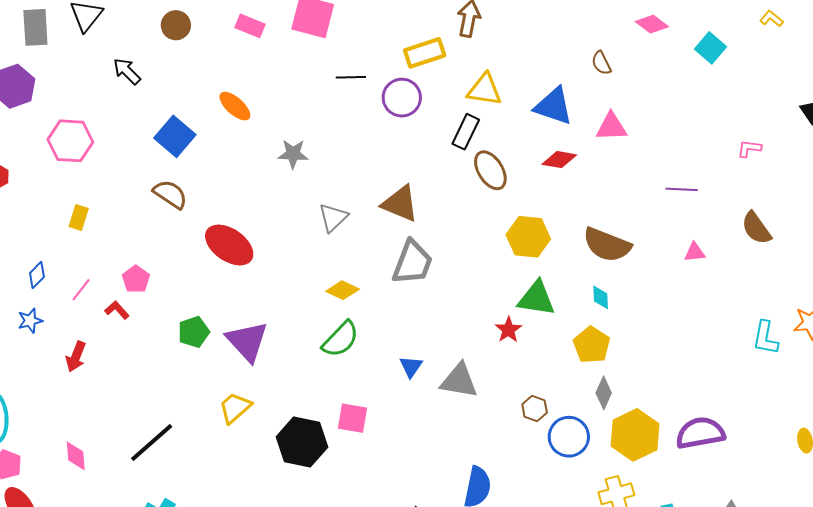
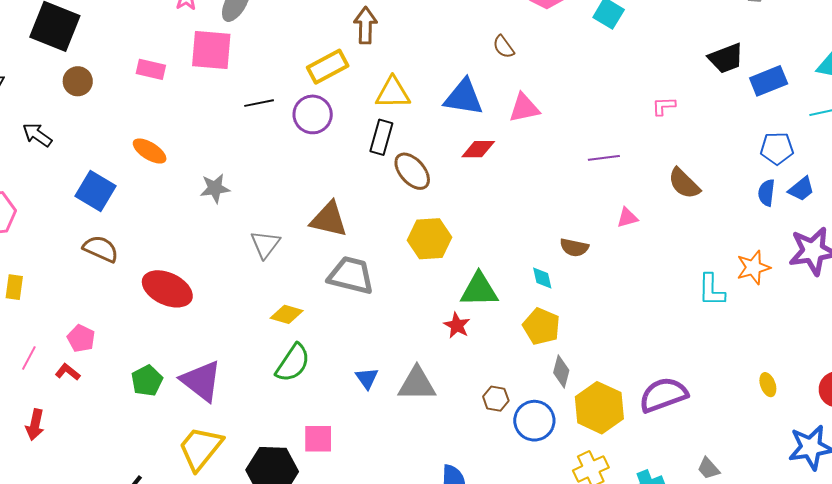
yellow hexagon: (528, 237) -> (429, 239), moved
brown semicircle: (607, 245) -> (574, 247), moved, size x0.6
gray trapezoid: (412, 263) -> (351, 275), turned -87
yellow trapezoid: (235, 408) -> (200, 448), size x1.4

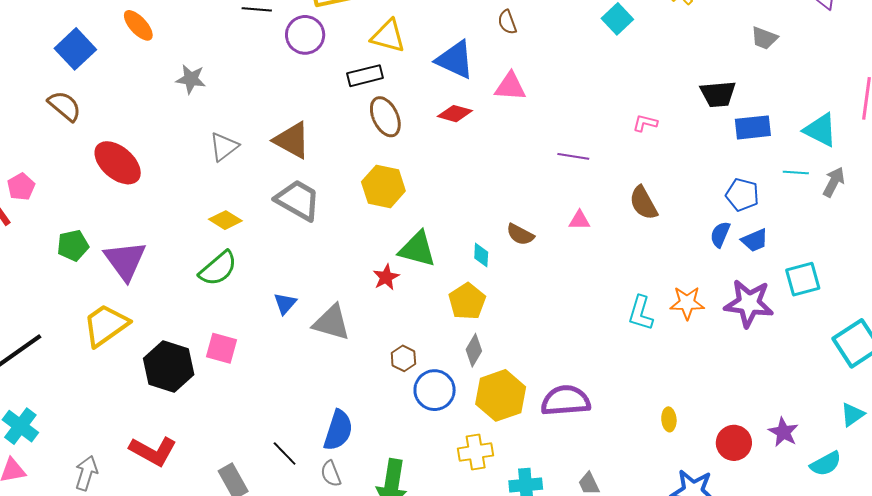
black rectangle: (381, 137) -> (365, 76), turned 44

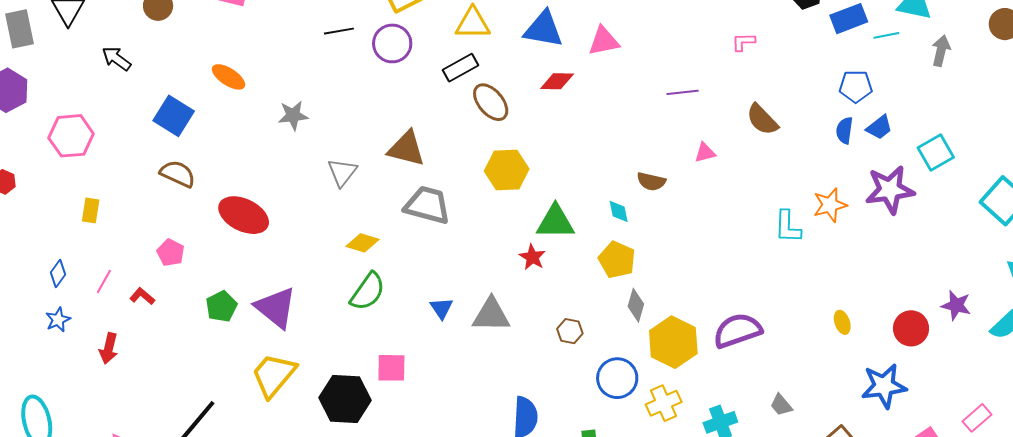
cyan line: (796, 172) -> (886, 35), moved
pink pentagon: (21, 187) -> (171, 253), moved
blue circle: (435, 390) -> (617, 378), moved

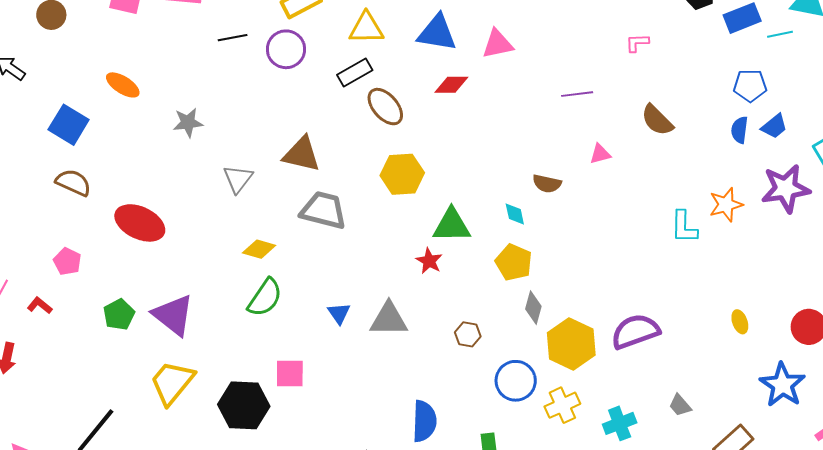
blue star: (884, 386) -> (782, 385), turned -30

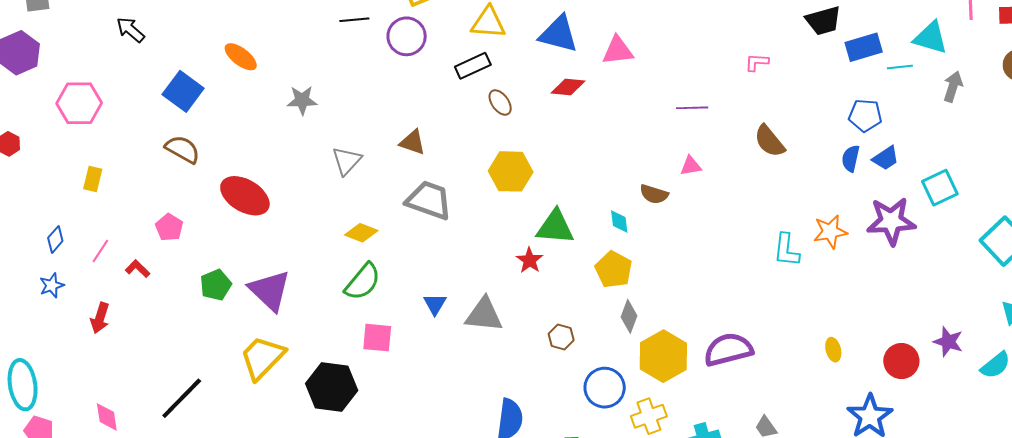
brown ellipse: (385, 107) -> (500, 103), size x0.7
brown triangle: (302, 154) -> (412, 142), size x0.7
pink triangle: (600, 154) -> (691, 166), moved
pink square: (290, 374) -> (377, 338), moved

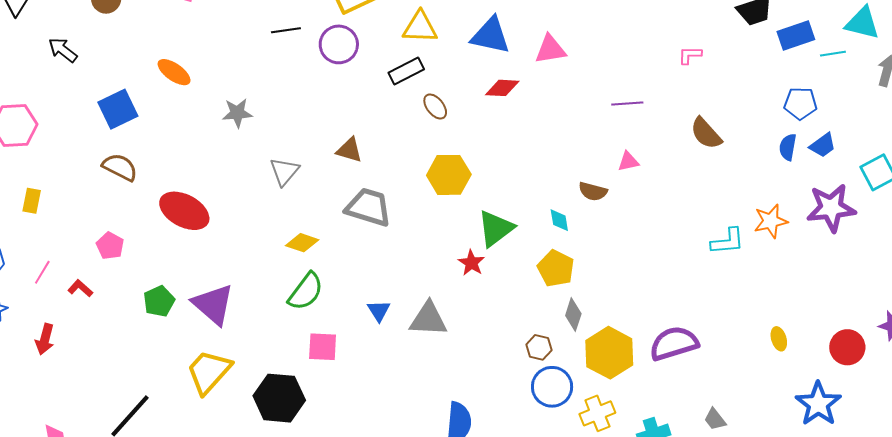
blue square: (183, 91) -> (118, 109), turned 30
green triangle: (555, 227) -> (496, 229), turned -39
cyan L-shape: (786, 250) -> (728, 241), turned -99
brown hexagon: (561, 337) -> (539, 347), moved

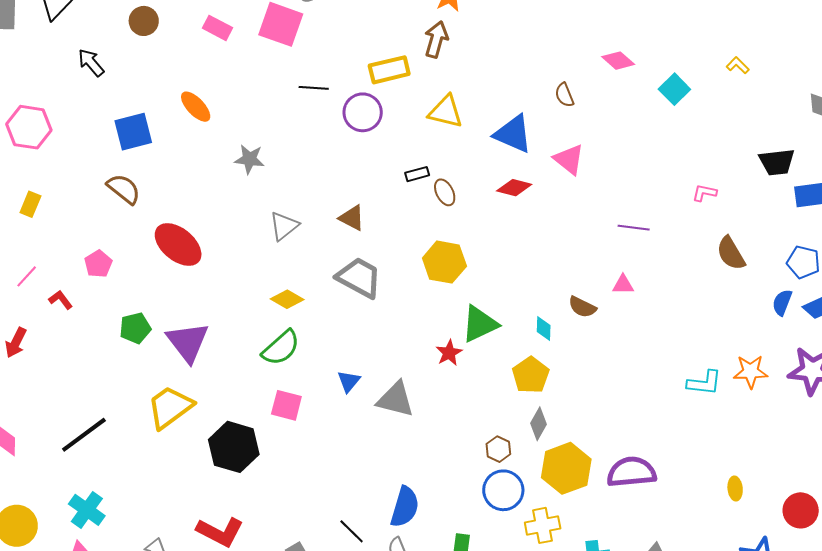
pink triangle: (550, 49) -> (569, 159), turned 36
black rectangle: (406, 71) -> (417, 174), moved, size x0.7
brown semicircle: (706, 133) -> (731, 253), moved

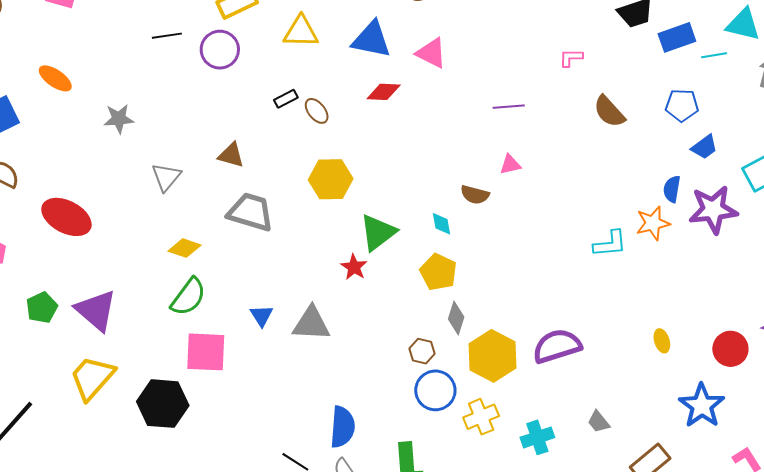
blue semicircle: (782, 302) -> (672, 189), moved
pink square: (286, 405) -> (206, 352), size x1.4

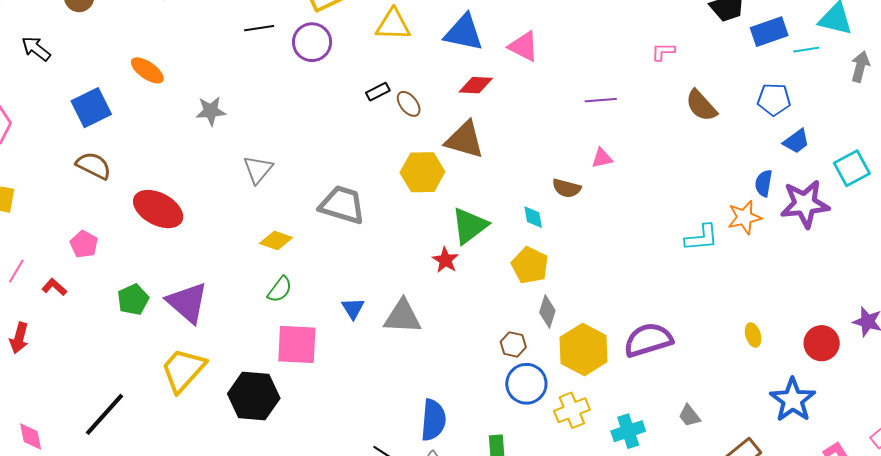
brown triangle: (231, 155) -> (465, 140), moved, size x1.5
green semicircle: (188, 297) -> (280, 289), size x0.7

